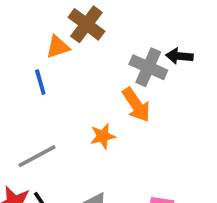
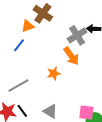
gray cross: (148, 67) -> (77, 35), turned 36
blue line: (40, 82) -> (19, 45), turned 56

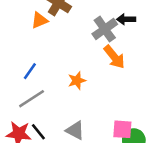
blue line: (19, 45) -> (30, 71), moved
orange arrow: (71, 56) -> (114, 57), moved

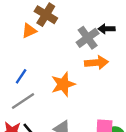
orange arrow: (114, 57) -> (96, 63), turned -55
orange star: (77, 81) -> (63, 84), size x1.5

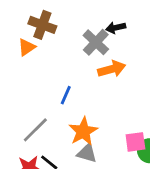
blue line: (21, 76) -> (66, 95), moved
orange star: (63, 84) -> (83, 131), moved

